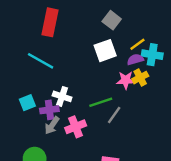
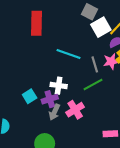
white square: (105, 51) -> (101, 27), moved
cyan line: (41, 61) -> (68, 54), moved
gray line: (114, 115) -> (95, 64), moved, turned -42

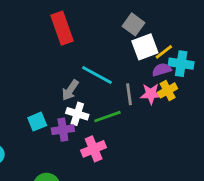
red rectangle: (37, 23) -> (62, 28), turned -30
green line: (93, 85) -> (107, 117), moved
gray arrow: (54, 112) -> (70, 90), moved

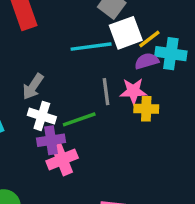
cyan line: (97, 75) -> (91, 47), moved, turned -36
yellow cross: (168, 90) -> (146, 109), moved, turned 30
purple cross: (63, 130) -> (51, 140), moved

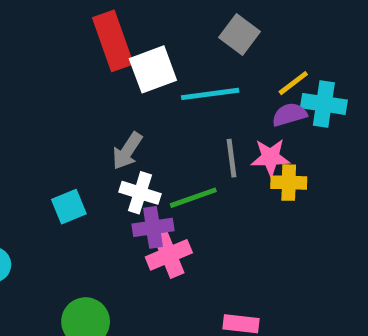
white square: (126, 33) -> (153, 69), moved

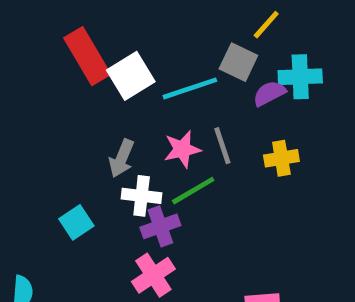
gray square: (240, 34) -> (238, 62), moved
yellow line: (293, 83) -> (266, 25), moved
pink star: (270, 157) -> (182, 149), moved
pink cross: (169, 255) -> (153, 275), moved

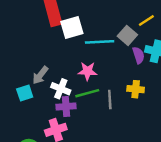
purple semicircle: (269, 93) -> (138, 55), turned 84
gray line: (222, 146) -> (110, 100), moved
gray arrow: (122, 158) -> (40, 75), moved

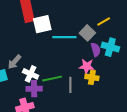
pink star: (87, 71) -> (87, 66), moved

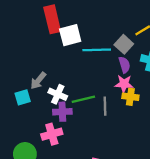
purple semicircle: (96, 50) -> (124, 65), moved

